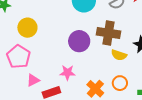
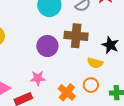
yellow semicircle: (119, 55) -> (95, 63), moved

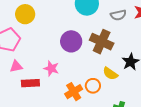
orange circle: (91, 85) -> (93, 86), moved

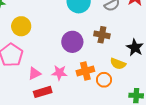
brown cross: (102, 42) -> (102, 35), size x0.7
pink triangle: (16, 66) -> (34, 73), moved
orange cross: (74, 92) -> (85, 71), moved, turned 30

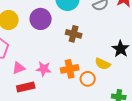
brown cross: (102, 35) -> (74, 34), moved
purple circle: (72, 42) -> (41, 19), moved

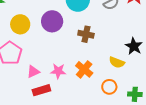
orange cross: (70, 69) -> (84, 69), turned -36
orange circle: (88, 79) -> (109, 87), moved

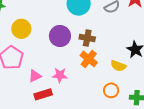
purple circle: (52, 21) -> (60, 36), moved
orange cross: (84, 69) -> (89, 59), moved

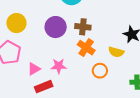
orange circle: (111, 90) -> (100, 71), moved

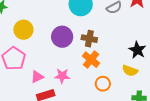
yellow semicircle: (116, 52) -> (130, 71), moved

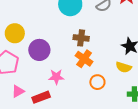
purple circle: (62, 37) -> (39, 50), moved
pink triangle: (37, 77) -> (18, 91), moved

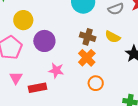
yellow semicircle: (124, 67) -> (113, 37), moved
pink triangle: (18, 91) -> (16, 78), turned -40

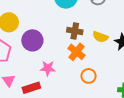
yellow semicircle: (113, 37) -> (100, 37), moved

